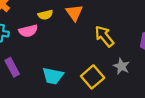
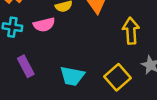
yellow arrow: (104, 36) -> (131, 31), turned 35

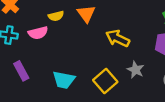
yellow arrow: (131, 31) -> (118, 38), turned -60

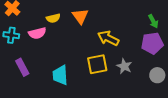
cyan trapezoid: (64, 80) -> (60, 75), turned 75
yellow square: (105, 81) -> (97, 64), moved, turned 30

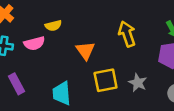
orange triangle: (80, 16) -> (85, 51), moved
yellow arrow: (108, 38) -> (127, 34), moved, turned 45

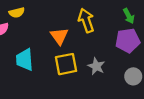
orange triangle: (85, 51) -> (59, 36), moved
cyan trapezoid: (62, 93) -> (25, 60), moved

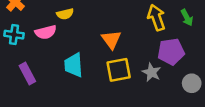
yellow arrow: (86, 20) -> (156, 18), moved
purple pentagon: (128, 41) -> (171, 52), moved

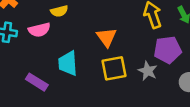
purple rectangle: (27, 74) -> (37, 82), moved, turned -30

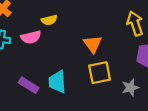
cyan trapezoid: (68, 63) -> (57, 82), moved
gray star: (148, 71) -> (130, 88), moved, turned 30

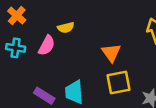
pink semicircle: (31, 37) -> (47, 45), turned -48

